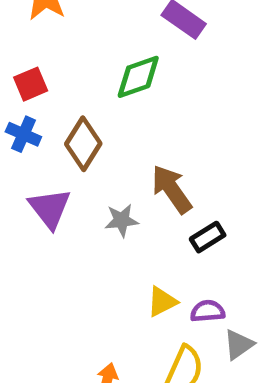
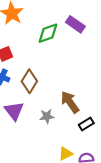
green diamond: (138, 77) -> (48, 33), moved

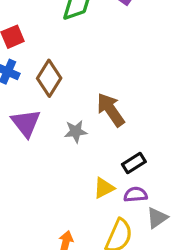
black rectangle: (86, 124) -> (134, 163), moved

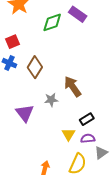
purple triangle: (26, 123) -> (25, 113), moved
yellow triangle: (104, 188) -> (68, 134), turned -32

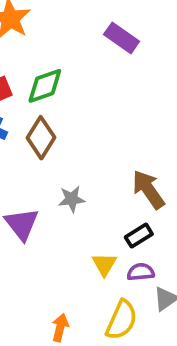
green diamond: (52, 22) -> (45, 86), moved
brown arrow: (73, 86) -> (148, 189), moved

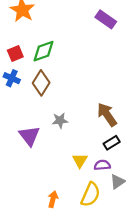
purple rectangle: (122, 38) -> (106, 19), moved
black rectangle: (139, 236) -> (112, 143), moved

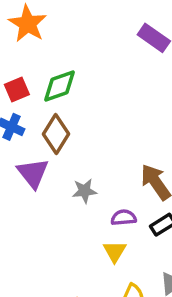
purple triangle: (29, 136) -> (33, 173), moved
purple semicircle: (102, 165) -> (124, 218), moved

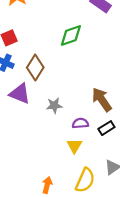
green diamond: (60, 86) -> (71, 35), moved
purple triangle: (33, 173) -> (20, 94), turned -30

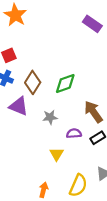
green diamond: (71, 35) -> (65, 84), moved
yellow triangle: (74, 146) -> (57, 154), moved

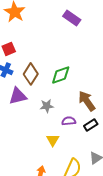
purple rectangle: (92, 24) -> (72, 18), moved
purple triangle: (19, 106) -> (18, 96), turned -36

